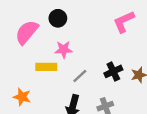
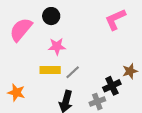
yellow rectangle: (46, 67) -> (50, 70), moved
black cross: (113, 71) -> (112, 86), moved

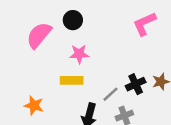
gray line: (73, 72) -> (111, 94), moved
black cross: (112, 86) -> (136, 84), moved

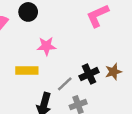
pink star: (79, 54) -> (46, 46), moved

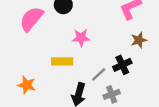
brown star: (113, 72) -> (139, 40), moved

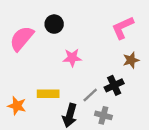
yellow rectangle: (62, 61) -> (48, 94), moved
gray cross: (112, 94) -> (103, 115), turned 35

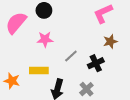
pink star: (72, 58) -> (45, 39), moved
gray line: (90, 95) -> (71, 56), moved
gray cross: (103, 115) -> (86, 89), turned 32

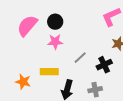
black circle: (44, 10) -> (55, 22), moved
gray cross: (86, 89) -> (95, 90), turned 32

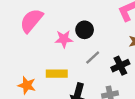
black circle: (55, 22) -> (85, 30), moved

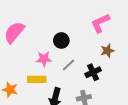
pink star: (64, 39) -> (44, 59), moved

